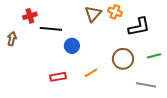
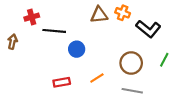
brown triangle: (93, 14) -> (99, 15), turned 42
black L-shape: (139, 27) -> (148, 29), turned 50
green line: (154, 56) -> (164, 60), turned -48
gray line: (146, 85) -> (132, 91), moved

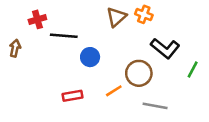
brown triangle: (99, 15) -> (116, 17), turned -36
black L-shape: (148, 29) -> (165, 48), moved
brown circle: (131, 63) -> (139, 73), moved

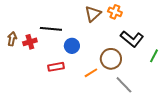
red cross: (37, 19) -> (30, 42), moved
red rectangle: (72, 96) -> (56, 67), moved
gray line: (155, 106) -> (124, 85), turned 36

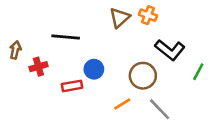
red cross: (30, 42) -> (38, 67), moved
blue circle: (72, 46) -> (94, 69), moved
orange line: (91, 73) -> (122, 104), moved

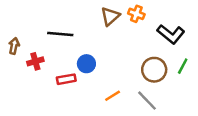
black L-shape: (170, 50) -> (171, 34), moved
brown circle: (143, 76) -> (154, 70), moved

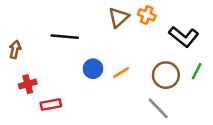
red cross: (35, 61) -> (28, 84), moved
red rectangle: (66, 79) -> (51, 104), moved
orange line: (113, 96) -> (121, 73), moved

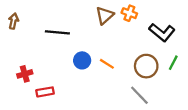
brown arrow: (15, 49) -> (13, 21), moved
orange line: (121, 73) -> (107, 64), turned 64

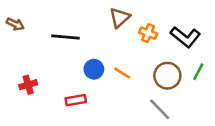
orange cross: (129, 13) -> (148, 33), moved
brown arrow: (13, 21) -> (15, 24), turned 104
red rectangle: (45, 92) -> (76, 100), moved

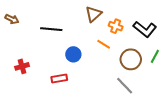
orange line: (122, 73) -> (104, 44), moved

